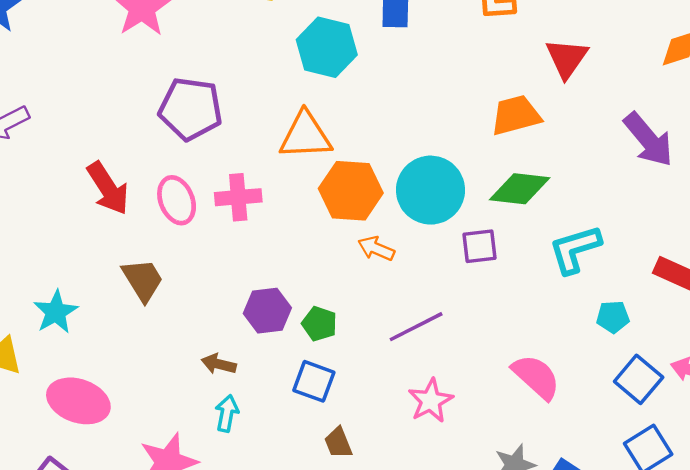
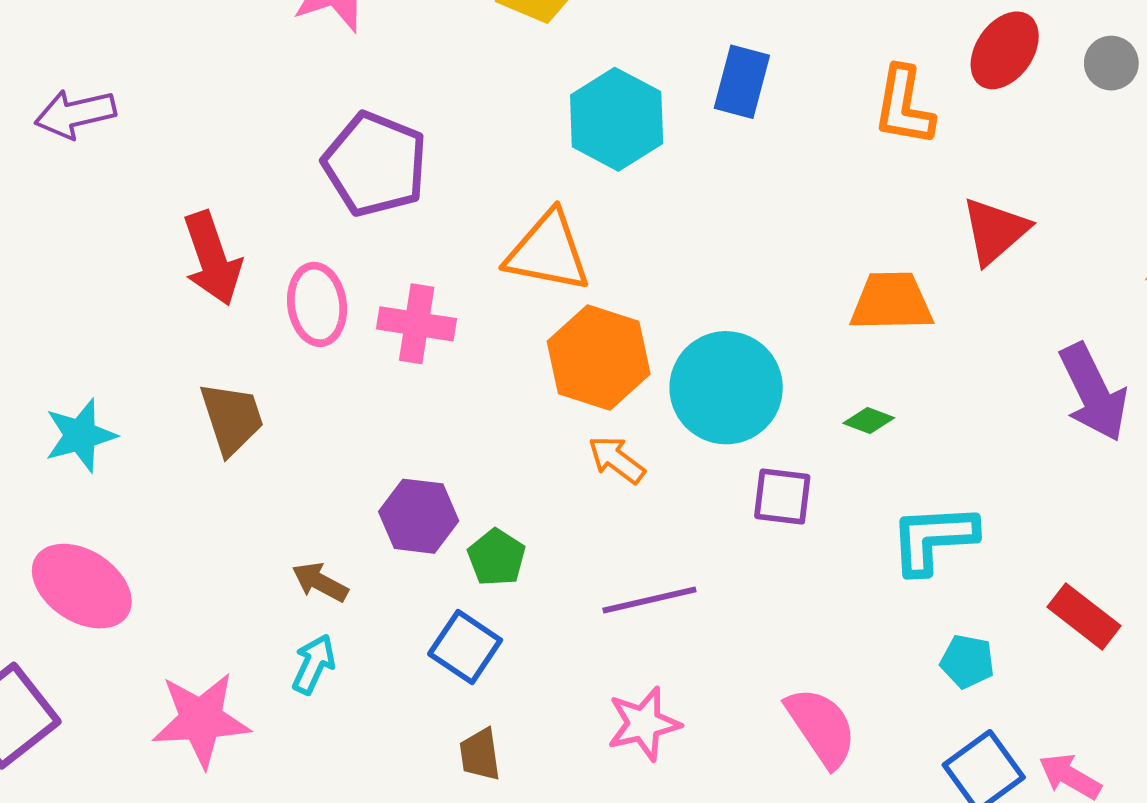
green diamond: (520, 189) -> (869, 421), size x0.5

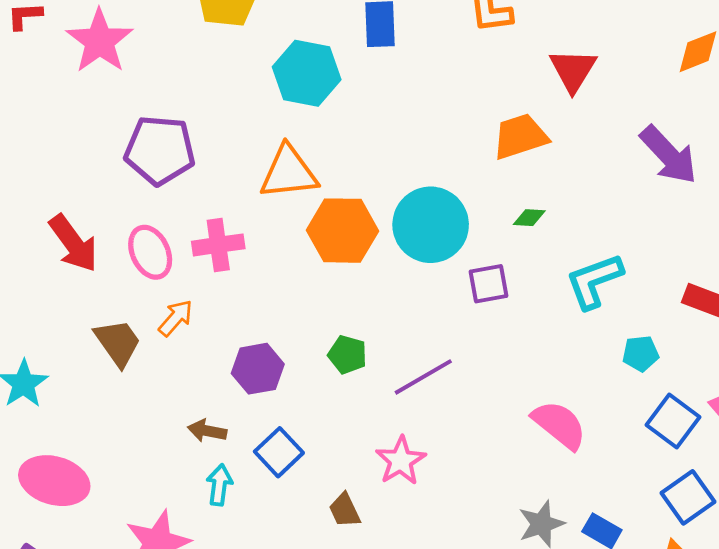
orange arrow: (617, 460) -> (176, 318), moved, turned 111
green pentagon: (497, 557) -> (347, 355), moved
blue square: (465, 647) -> (279, 452), moved, turned 30
pink star: (644, 724) -> (401, 461), moved

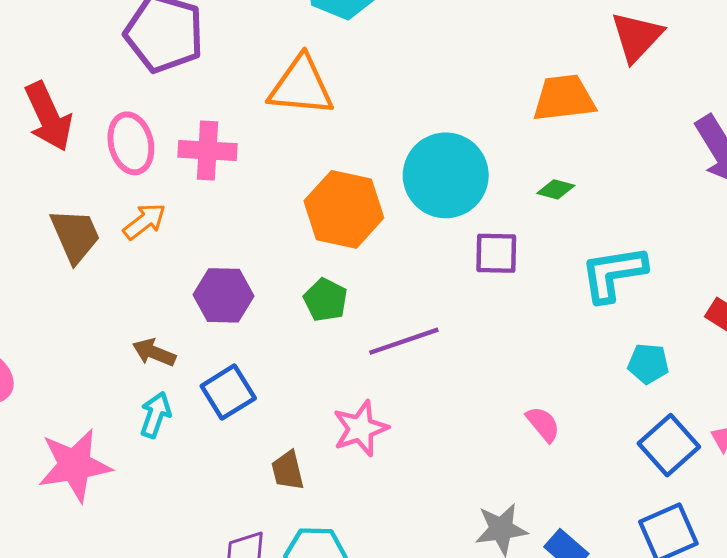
orange hexagon: (342, 231) -> (344, 209), moved
pink semicircle: (559, 425) -> (543, 424), size x0.6

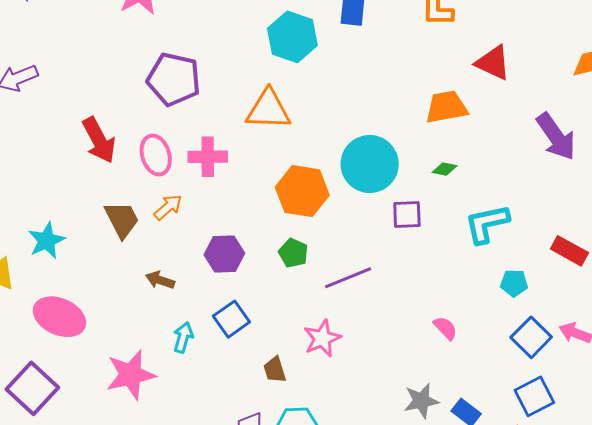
red triangle: (637, 37) -> (493, 63), turned -45
brown arrow: (154, 353) -> (160, 280), moved

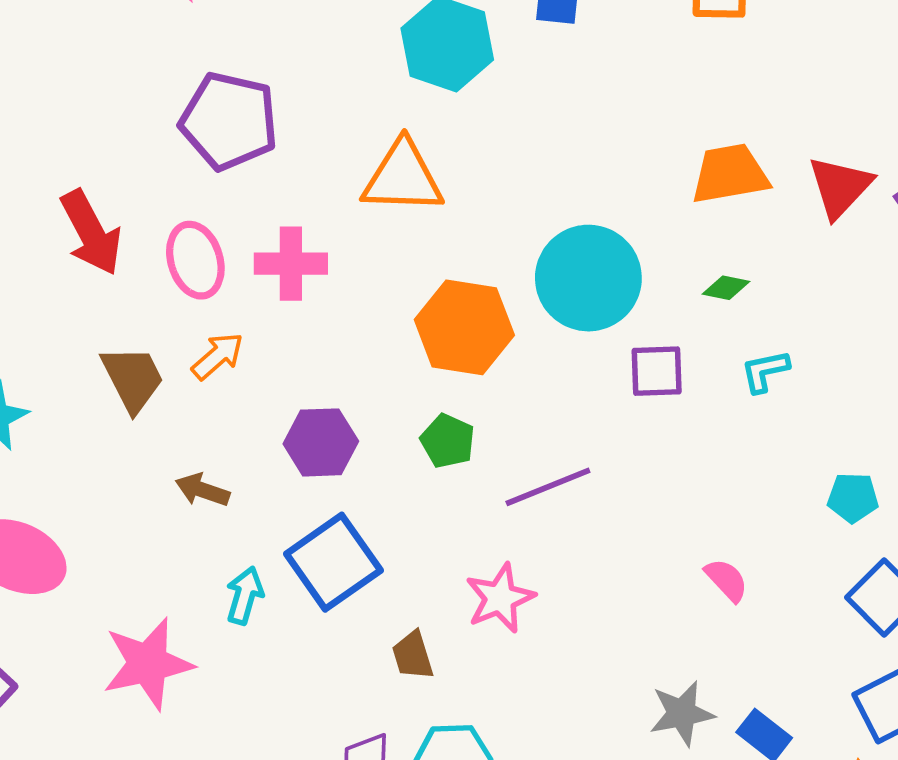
red triangle: (493, 63) -> (840, 187), moved, turned 48
cyan L-shape: (487, 224) -> (765, 371), moved, size x0.6
blue square: (231, 319) -> (333, 562), size x1.4

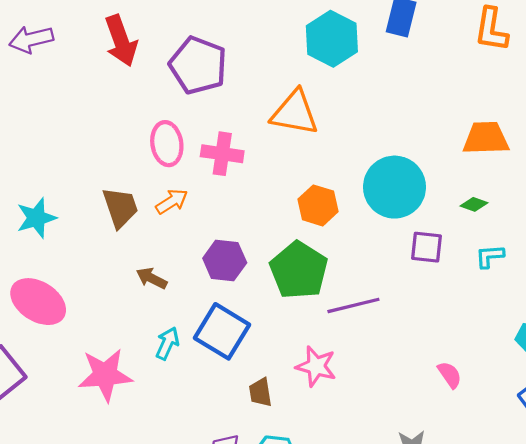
red arrow: (91, 233) -> (121, 41), moved
orange hexagon: (464, 327) -> (318, 205), size x0.7
green pentagon: (448, 441) -> (299, 270), size x1.8
blue square: (333, 562) -> (222, 331), turned -32
pink star: (500, 598) -> (316, 366), turned 30

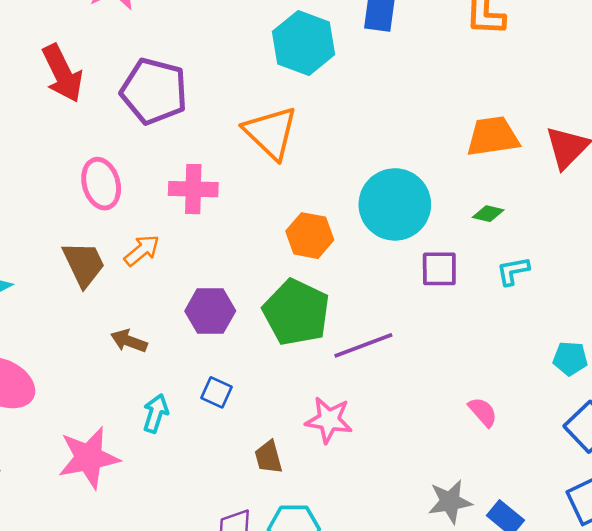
orange triangle: (295, 113) -> (271, 133), turned 40
pink ellipse: (167, 144) -> (101, 184), moved
blue square: (222, 331) -> (216, 392), size x0.5

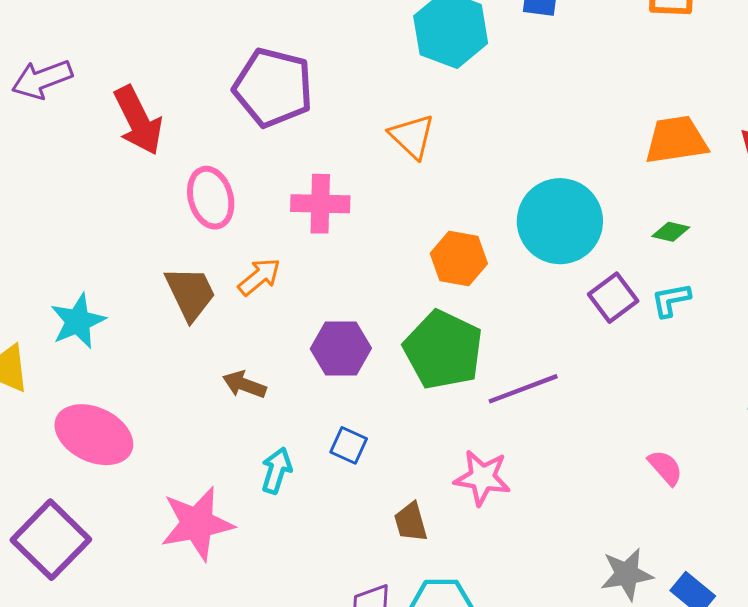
red arrow: (62, 73) -> (138, 120), moved
orange triangle: (271, 133) -> (412, 136), size x0.7
purple square: (439, 269) -> (613, 298), turned -36
cyan L-shape: (513, 271) -> (671, 300), moved

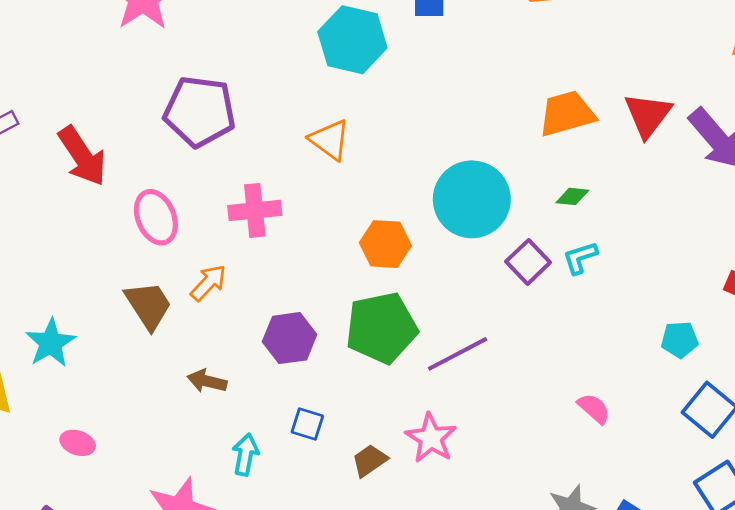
green pentagon: (443, 350) -> (381, 328), turned -30
pink ellipse: (94, 435) -> (78, 443), size x0.5
pink star: (482, 478) -> (431, 438), turned 30
brown trapezoid: (411, 522) -> (370, 461), moved, turned 78

